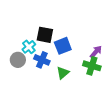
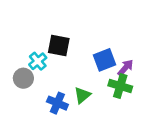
blue square: (63, 46) -> (105, 60), moved
blue cross: (42, 60) -> (57, 103), moved

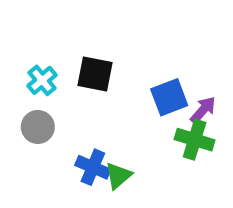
cyan cross: (38, 61) -> (42, 80), moved
green triangle: (82, 95) -> (118, 176), moved

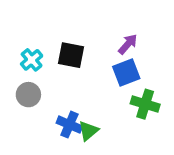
purple arrow: (203, 110) -> (128, 44), moved

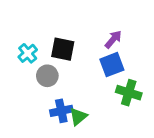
gray circle: (28, 95) -> (47, 76), moved
blue cross: (69, 125) -> (61, 111), turned -35

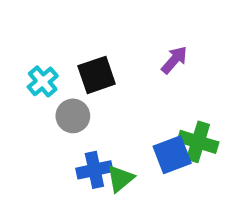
black square: (63, 49) -> (97, 75), turned -30
blue square: (112, 65) -> (172, 155), moved

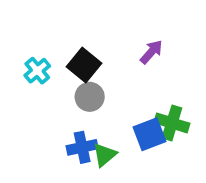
black square: (97, 75) -> (84, 65), turned -32
gray circle: (73, 116) -> (90, 97), moved

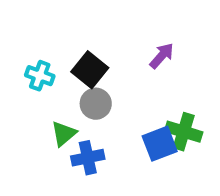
cyan cross: (37, 71) -> (40, 76), turned -30
green triangle: (105, 155) -> (64, 134), moved

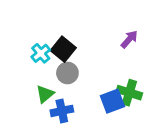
purple arrow: (162, 56) -> (129, 39), moved
cyan cross: (40, 76) -> (41, 53), moved, turned 30

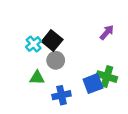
green triangle: (45, 94) -> (37, 78), turned 42
blue cross: (62, 111) -> (61, 95), moved

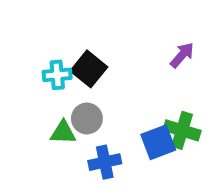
cyan cross: (34, 44) -> (57, 75), turned 35
gray circle: (56, 60) -> (87, 118), moved

